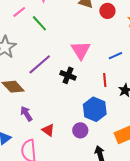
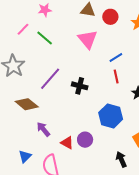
pink triangle: (81, 50) -> (88, 39), moved
blue line: (115, 56) -> (116, 57), moved
red line: (105, 80) -> (116, 77), moved
purple circle: (80, 130) -> (85, 140), moved

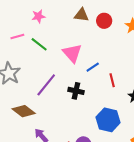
pink line: (23, 29) -> (17, 36), turned 32
pink triangle: (88, 39) -> (72, 53), moved
blue line: (116, 57) -> (93, 67), moved

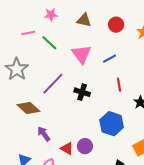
brown triangle: (81, 15) -> (84, 20), moved
blue line: (93, 67) -> (110, 59), moved

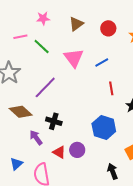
brown triangle: (84, 20) -> (76, 24), turned -49
black cross: (82, 92) -> (54, 121), moved

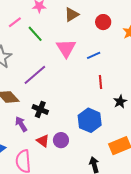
pink line: (20, 37) -> (15, 22), turned -32

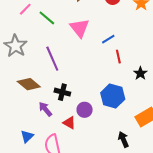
blue line: (94, 55) -> (108, 39), moved
purple line: (35, 75) -> (52, 59), turned -65
purple circle: (61, 140) -> (85, 110), moved

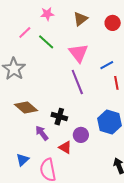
purple line: (52, 59) -> (77, 82), moved

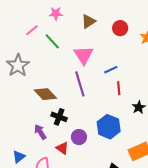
brown diamond: (26, 108) -> (45, 94), moved

